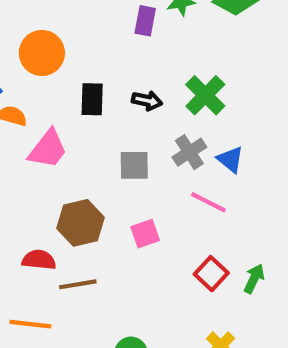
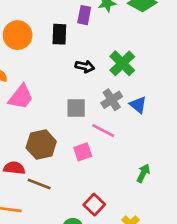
black rectangle: (92, 99) -> (59, 34), moved
pink line: (208, 202) -> (103, 131), moved
red square: (211, 274) -> (94, 205), moved
green arrow: (254, 279) -> (143, 173), moved
brown line: (78, 284) -> (39, 184), turned 30

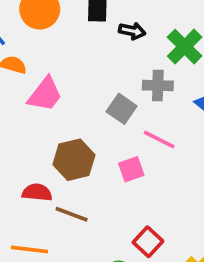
black arrow: (85, 66) -> (132, 31), moved
gray cross: (112, 100) -> (158, 85), moved, turned 35
gray square: (76, 108) -> (122, 109), turned 35

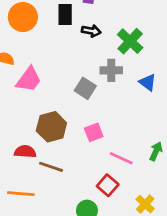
pink line: (159, 139) -> (121, 158), moved

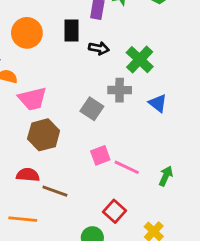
pink trapezoid: (29, 79) -> (32, 99), turned 40
brown hexagon: (51, 127) -> (44, 135), moved
pink line: (121, 158) -> (127, 167), moved

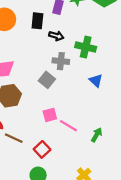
green cross: (140, 60) -> (86, 47), turned -36
gray cross: (120, 90) -> (61, 61), moved
red square: (114, 211) -> (42, 149), moved

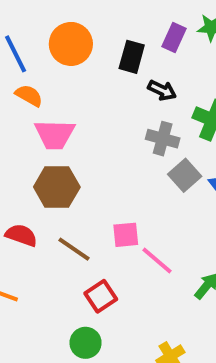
gray square: (47, 80) -> (185, 175), moved
brown line: (14, 138) -> (74, 249), moved

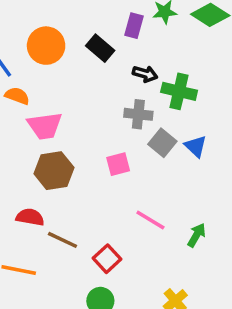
black rectangle: (132, 57) -> (100, 48), turned -56
black arrow: (162, 90) -> (145, 74), moved
pink square: (126, 235) -> (118, 164), moved
brown line: (74, 249) -> (63, 240), moved

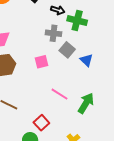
blue triangle: (196, 146) -> (86, 60), moved
green arrow: (197, 235) -> (86, 103), size x1.5
red square: (107, 259) -> (41, 123), moved

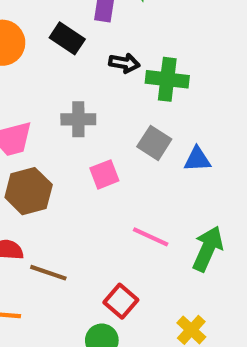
gray cross: (54, 33) -> (78, 119), moved
blue triangle: (86, 60) -> (197, 159), turned -40

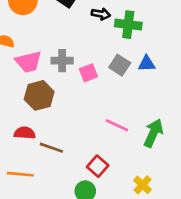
gray cross: (78, 119) -> (62, 61), moved
blue triangle: (197, 159) -> (147, 64), moved
pink square: (104, 174) -> (88, 73), moved

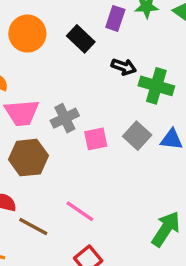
gray cross: (62, 61) -> (65, 118), turned -35
pink line: (117, 125) -> (80, 211), moved

